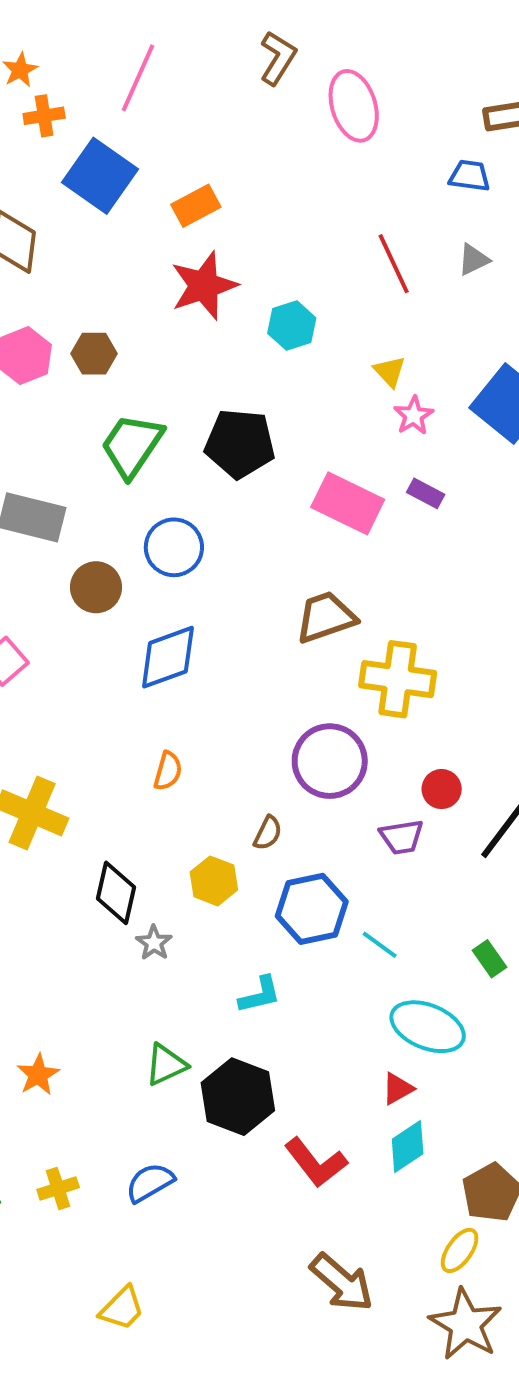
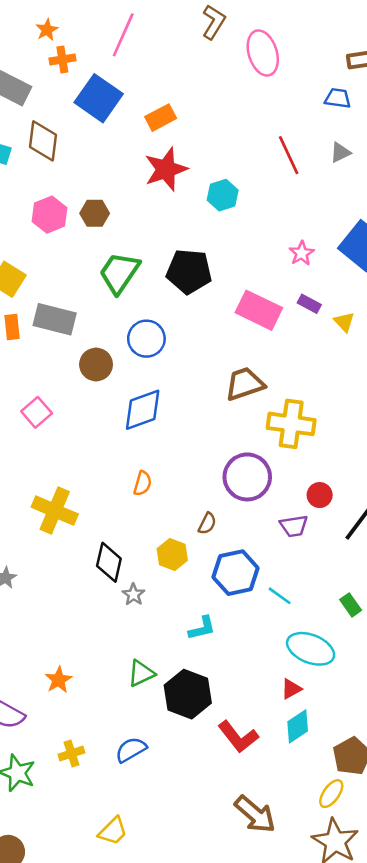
yellow triangle: (390, 372) -> (344, 322), moved

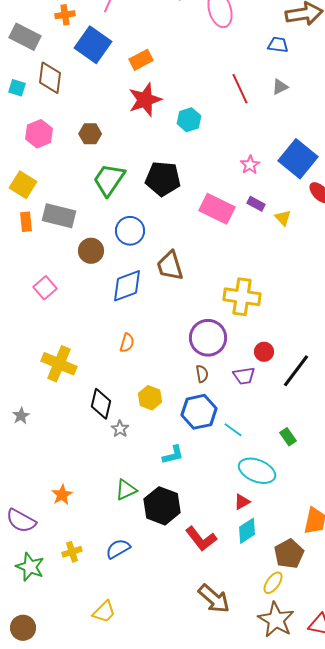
pink hexagon: (49, 215) -> (39, 134), moved
brown trapezoid: (245, 384) -> (170, 266), moved, turned -88
brown semicircle: (207, 523) -> (202, 374), moved, turned -36

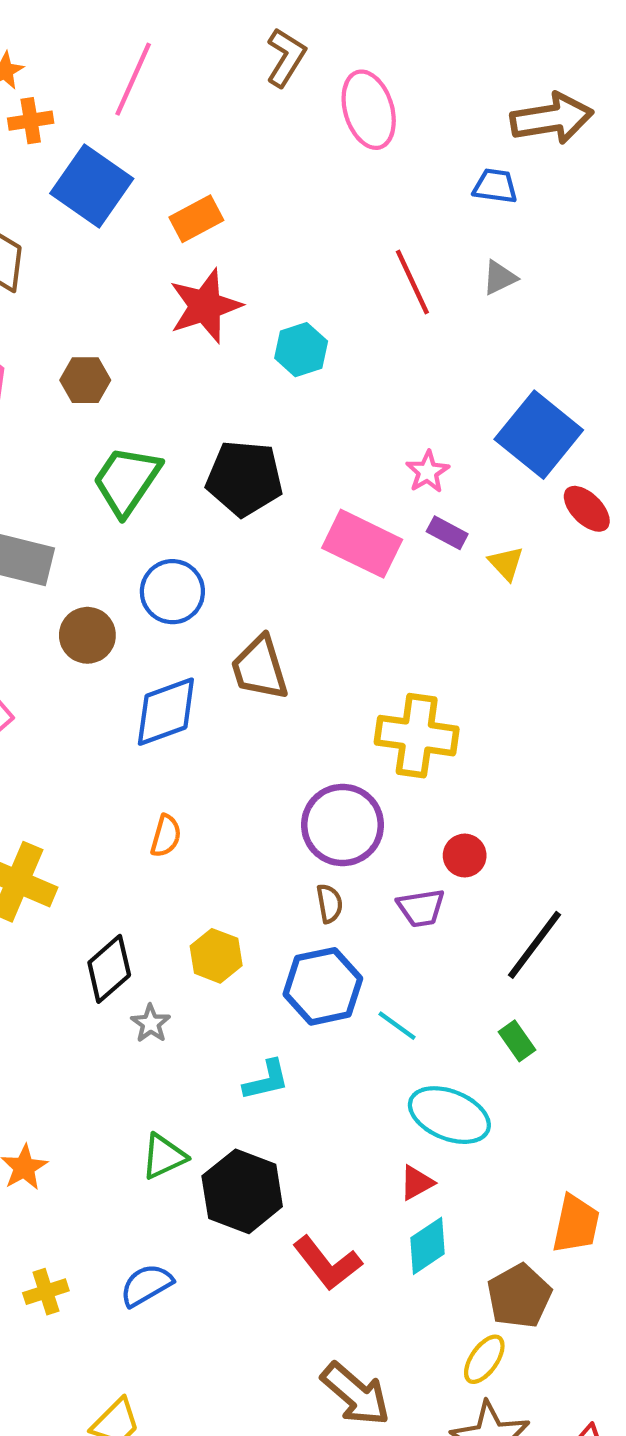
pink star: (250, 165) -> (428, 472), moved
black line: (296, 371) -> (534, 945), moved
black diamond: (101, 404) -> (109, 969), turned 36

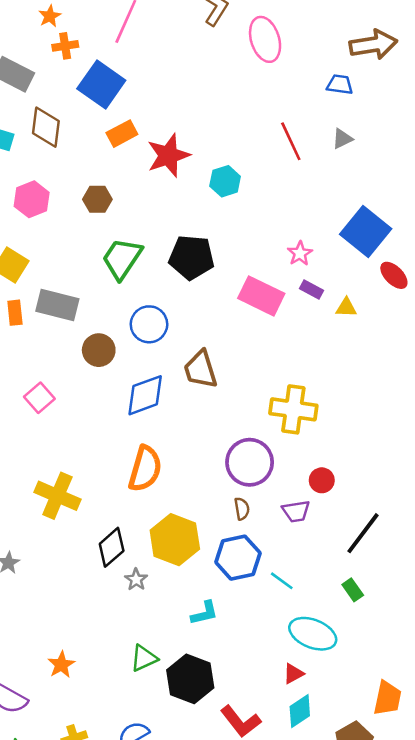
orange rectangle: (196, 219) -> (122, 134), moved
yellow triangle: (506, 563) -> (346, 308), turned -45
orange semicircle: (166, 836) -> (145, 469), size x1.8
yellow hexagon: (216, 956) -> (175, 540), size x1.6

